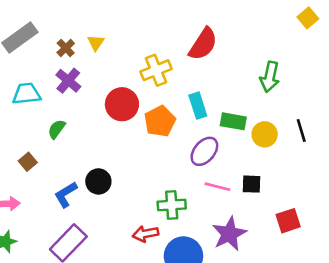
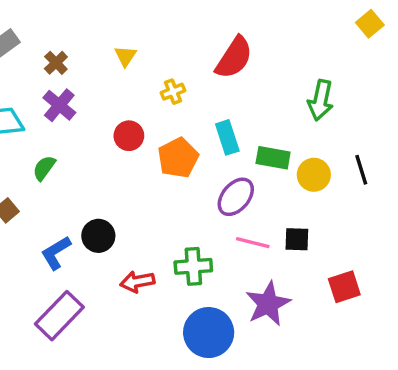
yellow triangle: (96, 43) -> (125, 56), moved
yellow cross: (156, 70) -> (173, 92), size x0.6
red circle: (122, 104) -> (129, 136), size x0.7
red arrow: (146, 234) -> (137, 282), moved

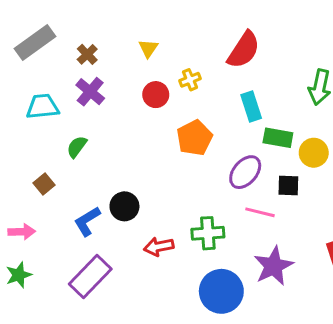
red circle: (129, 136) -> (156, 95), moved
cyan rectangle: (227, 137) -> (251, 107), moved
black square: (297, 239) -> (288, 186), moved

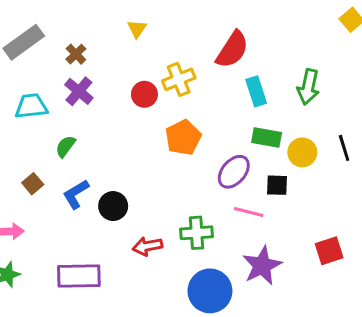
yellow triangle: (148, 48) -> (137, 29), moved
yellow cross: (190, 80) -> (179, 79), size x1.5
cyan rectangle: (251, 107) -> (256, 91), moved
blue L-shape: (87, 221) -> (76, 194), moved
purple rectangle: (90, 276) -> (79, 276), turned 45

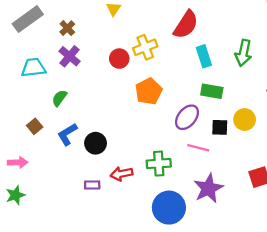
yellow circle: (302, 152) -> (245, 120), moved
purple rectangle: (79, 276) -> (92, 185), moved, size x0.5

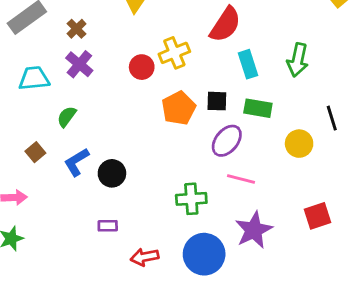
black square: (220, 127) -> (217, 101), moved
red arrow: (121, 174) -> (145, 257), moved

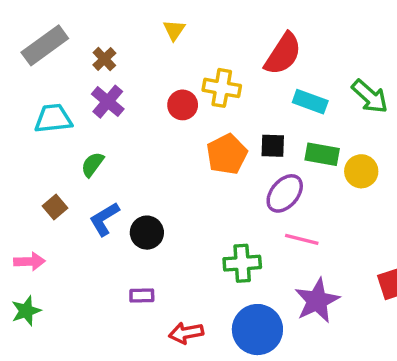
yellow cross: (174, 53) -> (222, 88), turned 32
green arrow: (298, 60) -> (370, 96), turned -60
cyan rectangle: (248, 64) -> (310, 102), turned -52
yellow circle: (299, 144) -> (361, 171), moved

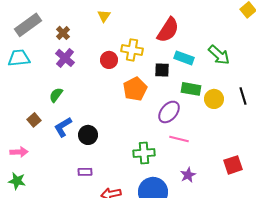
cyan trapezoid: (53, 119) -> (19, 58), moved
black square: (273, 146) -> (162, 70), moved
purple star: (317, 301) -> (188, 175), size x0.6
green star: (26, 311) -> (17, 181), turned 30

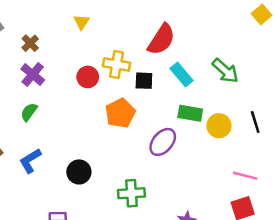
cyan rectangle: (184, 58) -> (181, 74), turned 30
black square: (162, 70) -> (144, 81), moved
green semicircle: (56, 95) -> (29, 112), moved
black circle: (88, 135) -> (79, 172), moved
pink line: (179, 139) -> (245, 176), moved

